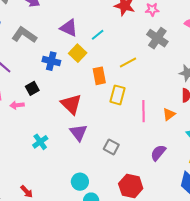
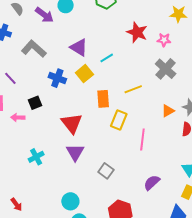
orange triangle: (169, 114) -> (168, 111), moved

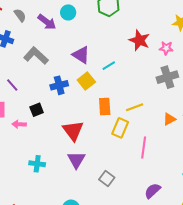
gray cross: (166, 69) -> (167, 77), turned 30
blue cross: (57, 78) -> (59, 85), turned -36
yellow line: (133, 89) -> (135, 107), moved
cyan cross: (36, 157) -> (37, 164), turned 35

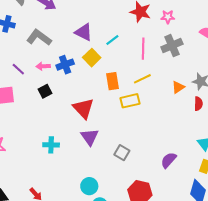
pink arrow: (19, 124) -> (43, 66), moved
yellow rectangle: (120, 128) -> (130, 101), turned 60
pink line: (144, 148) -> (143, 49), moved

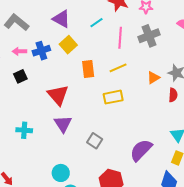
cyan line: (112, 40) -> (97, 23), moved
yellow rectangle: (130, 101) -> (113, 97), moved
purple semicircle: (169, 160) -> (141, 150), size x1.4

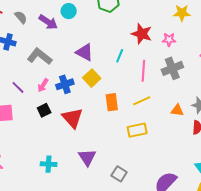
cyan line: (97, 23) -> (120, 56), turned -32
pink arrow: (19, 51) -> (43, 85), turned -56
orange triangle: (153, 78) -> (177, 110), turned 40
red triangle: (58, 95) -> (72, 118), moved

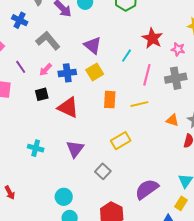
red triangle: (72, 118) -> (68, 107), turned -35
yellow rectangle: (137, 130) -> (121, 141), moved, turned -30

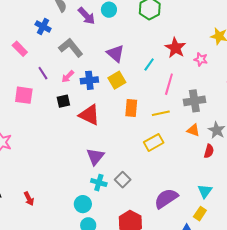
gray cross: (176, 78) -> (194, 101), moved
yellow rectangle: (121, 141) -> (154, 142), moved
cyan cross: (36, 148) -> (99, 183), moved

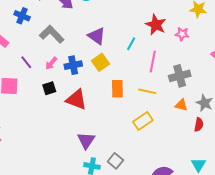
yellow line: (161, 113) -> (147, 91), turned 30

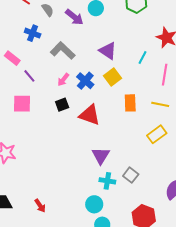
purple line: (26, 62) -> (29, 76), moved
blue cross: (73, 65) -> (85, 81), turned -36

